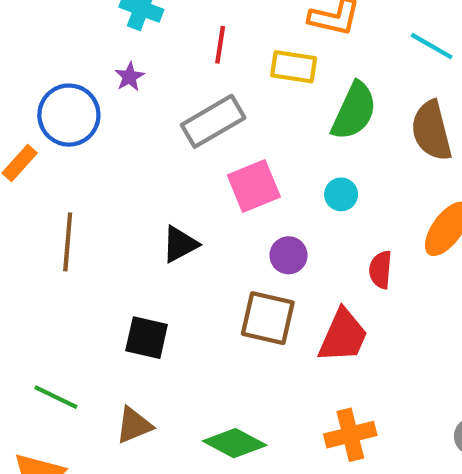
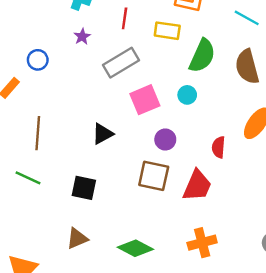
purple star: (130, 77) -> (82, 37), moved
blue circle: (69, 115) -> (38, 60), size x0.6
cyan circle: (341, 194) -> (187, 95), moved
green line: (56, 397) -> (28, 178), moved

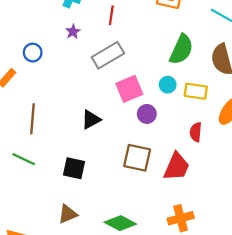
yellow rectangle: (167, 31) -> (196, 91), moved
purple circle: (165, 139) -> (147, 114), moved

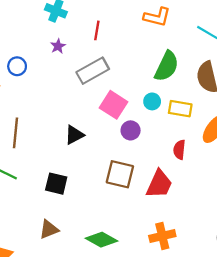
pink square: (129, 89) -> (114, 105), turned -36

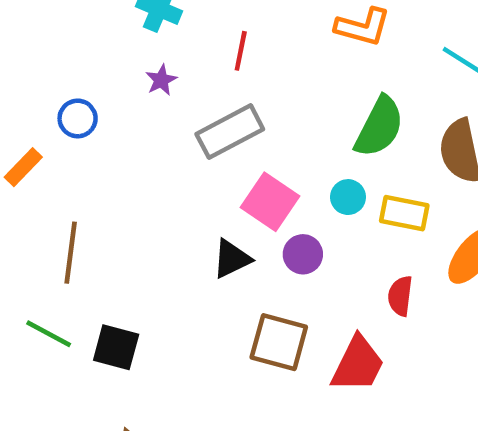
black triangle: (74, 135) -> (232, 259), moved
black square: (56, 184) -> (116, 347), moved

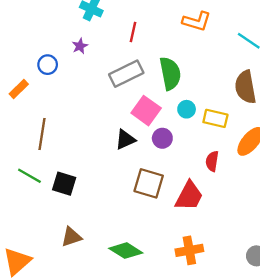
purple star: (161, 80) -> (80, 46), moved
green semicircle: (379, 127) -> (170, 73), moved, turned -40

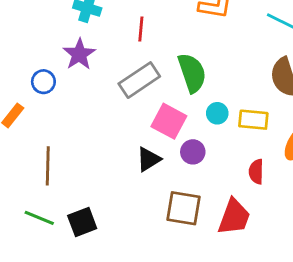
purple star: (80, 46) -> (79, 54), size x1.6
black square: (64, 184) -> (82, 222), turned -30

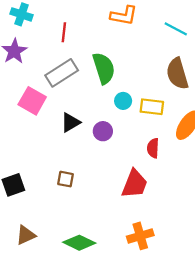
pink square: (169, 121) -> (32, 101), moved
black triangle: (149, 159) -> (70, 122), moved
brown square: (183, 208) -> (66, 179), moved, size x0.6

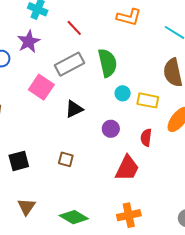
red line: (64, 32) -> (74, 28), turned -54
purple circle: (103, 131) -> (111, 129), moved
brown triangle: (26, 235) -> (26, 207), turned -36

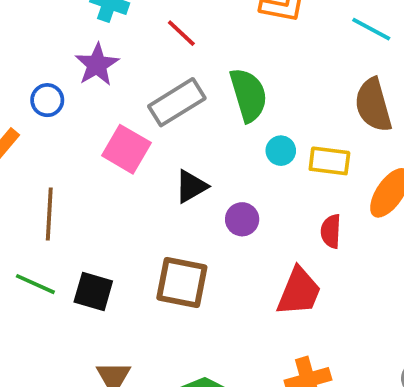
purple circle: (111, 129) -> (242, 219), moved
brown square: (66, 159) -> (182, 283), size x1.8
black square: (19, 161) -> (93, 291), turned 35

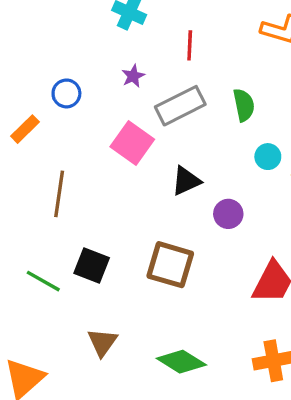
red line: (181, 33) -> (190, 45), turned 44
purple star: (97, 65) -> (133, 76), moved, size x0.6
green semicircle: (248, 95) -> (244, 105), size x0.7
green line: (35, 284) -> (43, 281), moved

